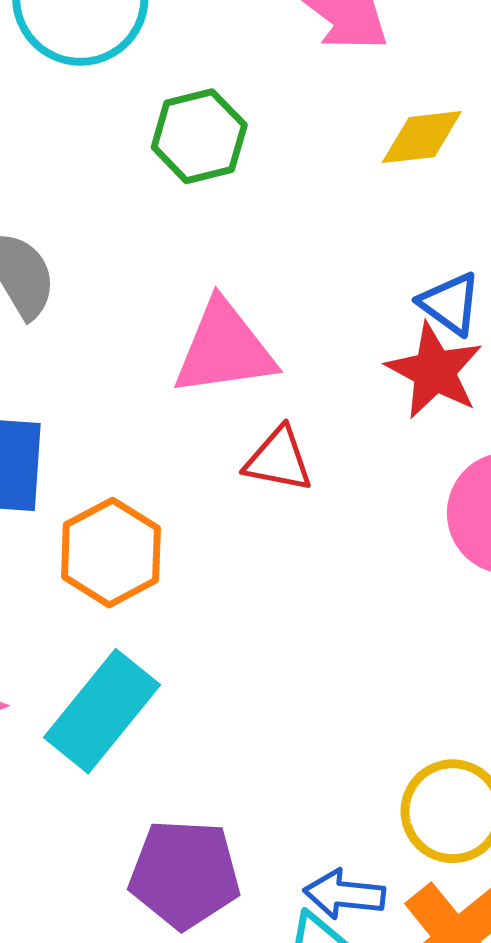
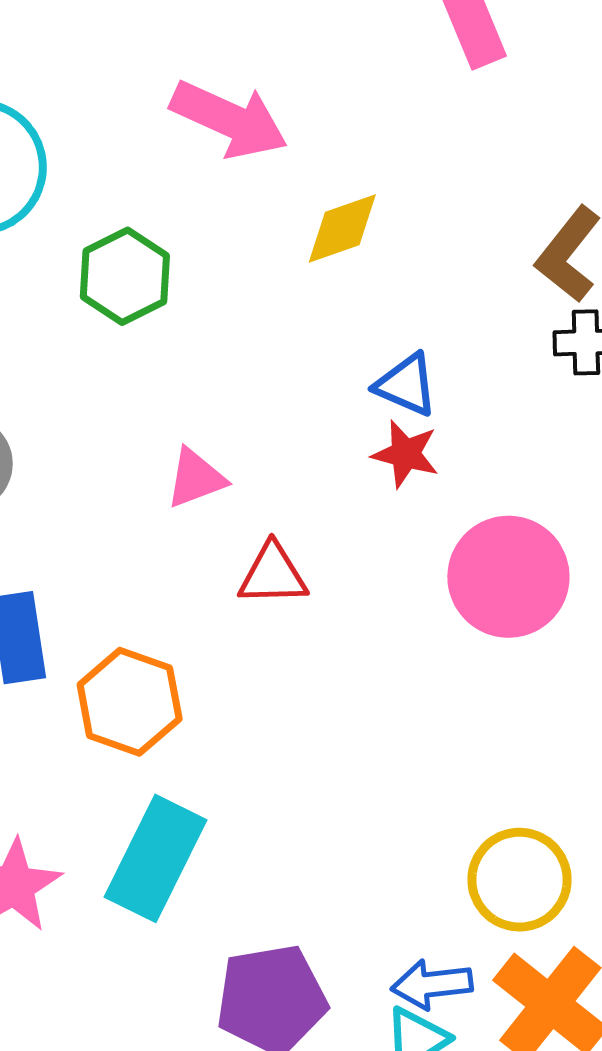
pink triangle: (224, 349) -> (196, 478), size x0.6
red star: (434, 371) -> (406, 454), size x0.7

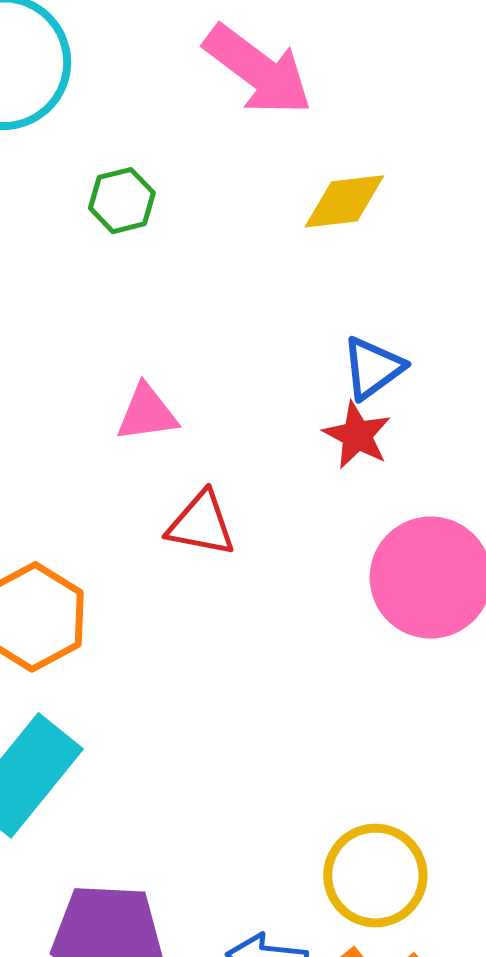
green hexagon: (125, 276) -> (122, 201), size x0.7
blue triangle: (406, 385) -> (373, 368), turned 48

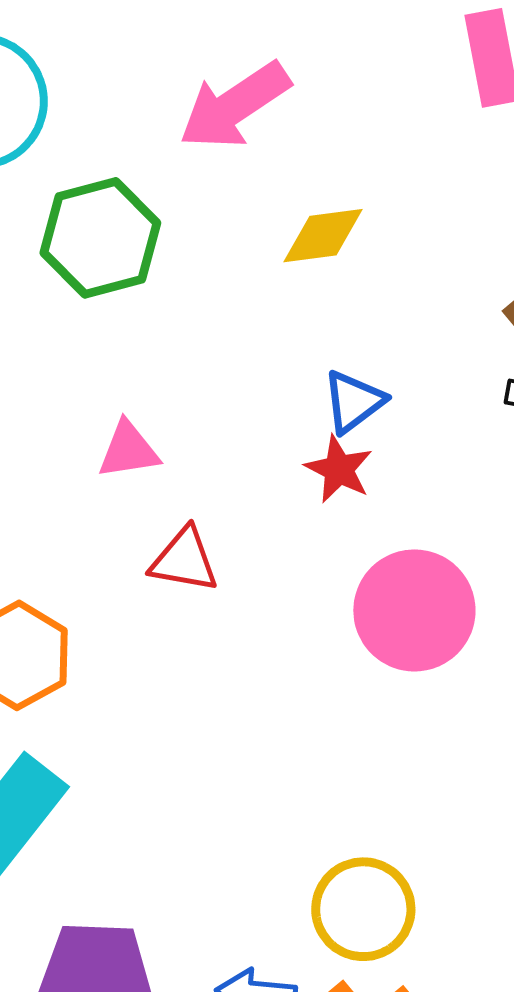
pink arrow: (258, 70) -> (235, 106), turned 110
green hexagon: (122, 201) -> (100, 238), size x1.8

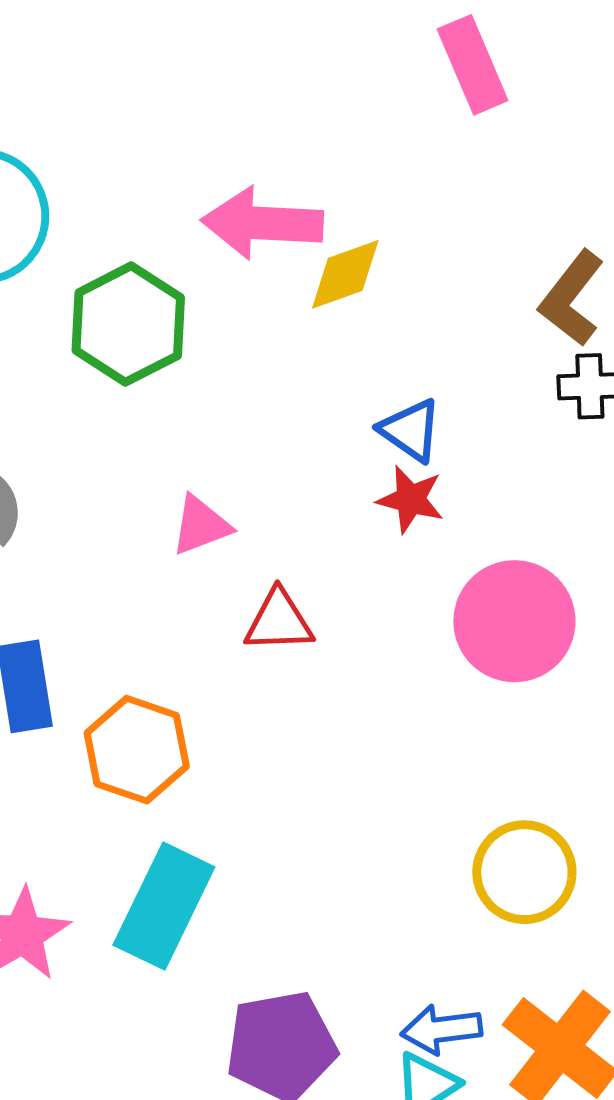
pink arrow: (235, 106) -> (262, 223), moved, turned 49
blue triangle: (354, 402) -> (411, 430), turned -36
yellow circle: (363, 909) -> (524, 872), moved

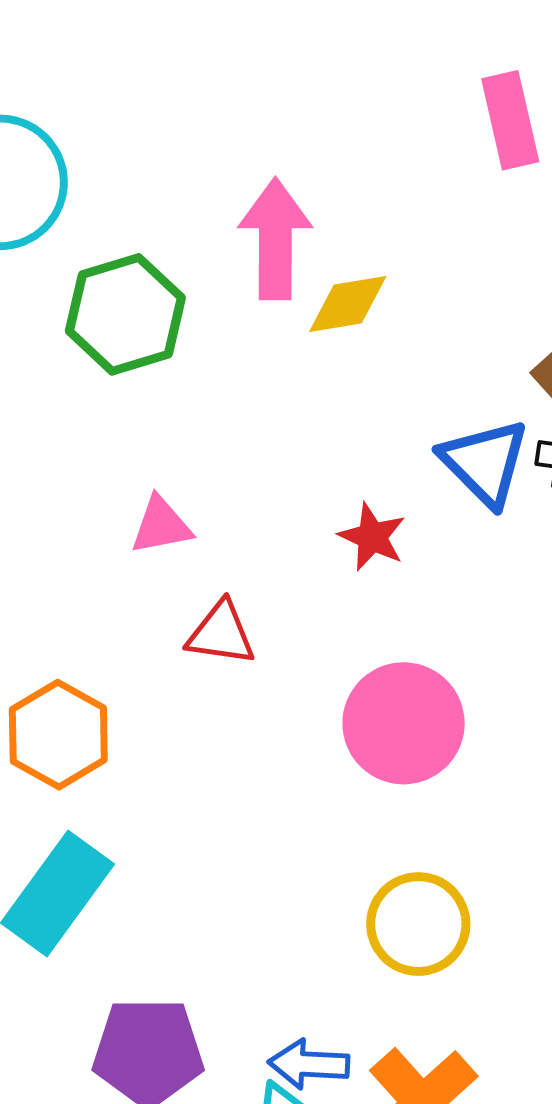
pink arrow: (262, 223) -> (275, 239), turned 77
blue triangle: (411, 430) -> (485, 462), moved, size x1.4
pink circle: (514, 621) -> (404, 723), moved

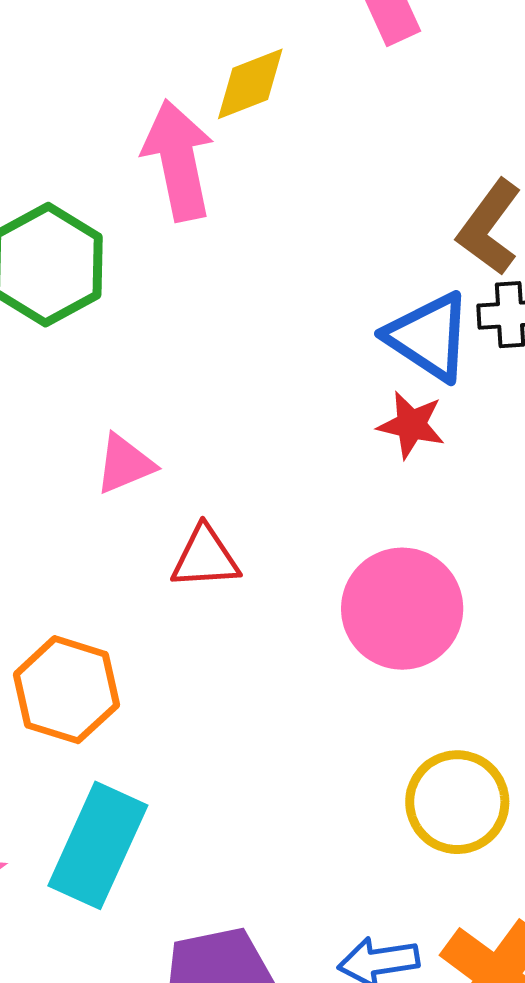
yellow diamond: (348, 304) -> (250, 84), moved
red star: (372, 537) -> (411, 425), moved

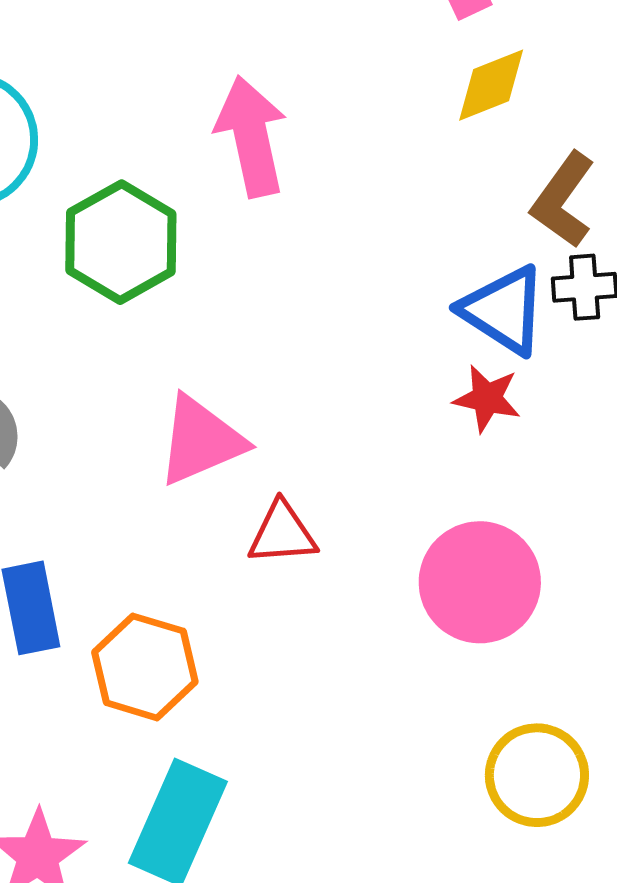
yellow diamond: (250, 84) -> (491, 85), moved
pink triangle: (125, 464) -> (201, 441), size x1.5

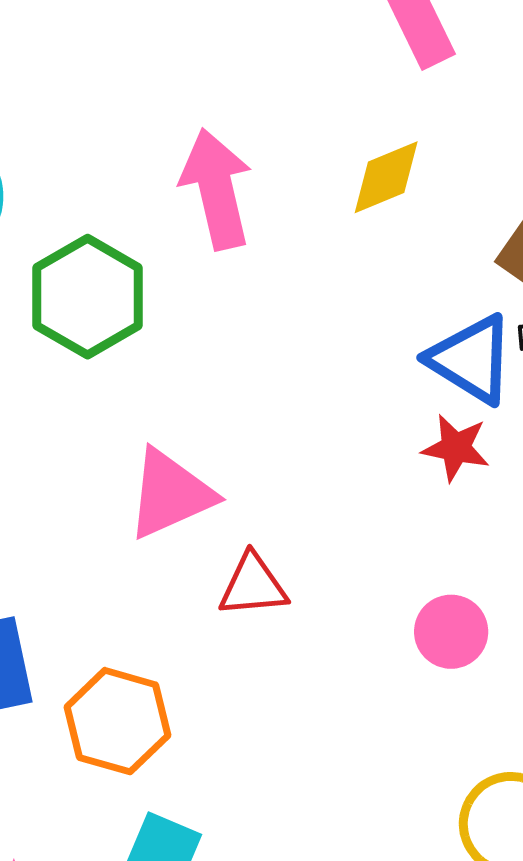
yellow diamond: (491, 85) -> (386, 177), moved
pink circle: (480, 582) -> (451, 632), size x0.6

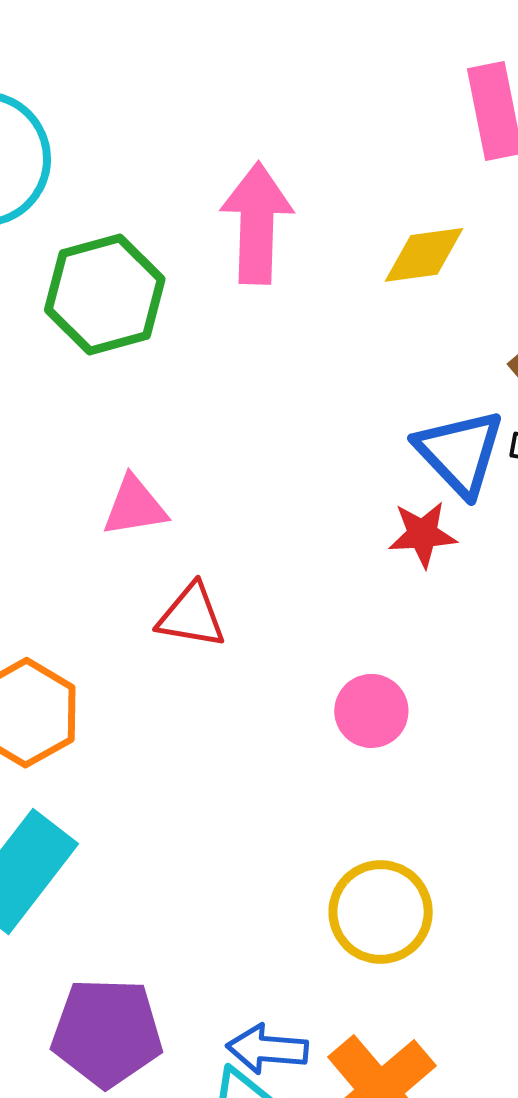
red star: (456, 448) -> (423, 534), turned -30
pink triangle: (170, 494) -> (135, 506), size x0.7

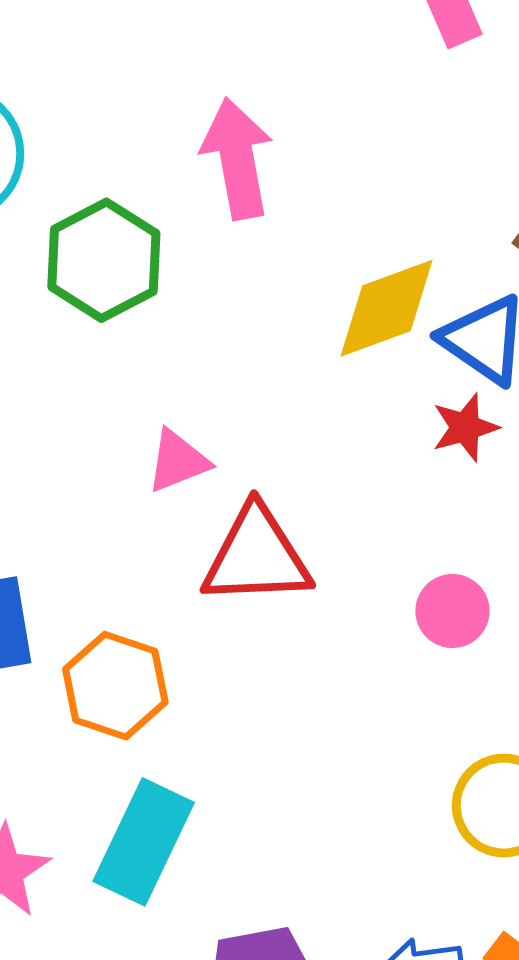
yellow diamond: (424, 255) -> (387, 308), moved, size x1.4
red triangle: (191, 616) -> (257, 556), size x1.6

